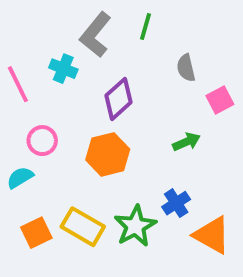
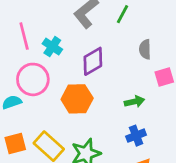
cyan cross: (63, 69) -> (52, 47), moved
pink circle: (42, 141) -> (33, 79), size x1.5
blue cross: (176, 203) -> (136, 136), moved

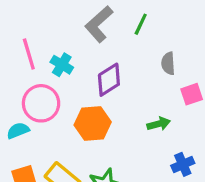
blue cross: (136, 136) -> (183, 164), moved

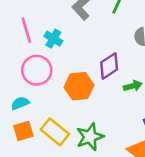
purple diamond: (109, 80) -> (109, 66), moved
cyan semicircle: (18, 131) -> (20, 103), moved

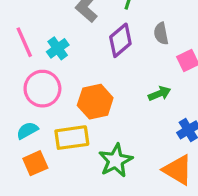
cyan cross: (53, 39) -> (58, 48), turned 30
purple diamond: (109, 66) -> (120, 40), moved
yellow rectangle: (55, 132) -> (72, 138), moved, turned -40

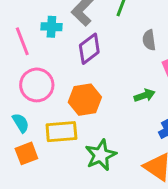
purple diamond: (120, 40) -> (89, 49), moved
cyan cross: (58, 48) -> (51, 27), moved, turned 36
cyan semicircle: (27, 130) -> (21, 123), turned 84

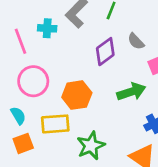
gray semicircle: (149, 40) -> (136, 41), turned -36
purple diamond: (89, 49) -> (105, 52), moved
green arrow: (145, 95) -> (131, 92), size x1.5

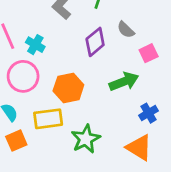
cyan cross: (47, 28) -> (35, 45), moved, turned 30

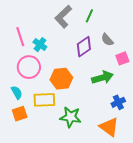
green star: (86, 139) -> (71, 117), turned 30

